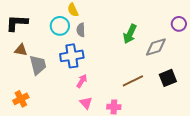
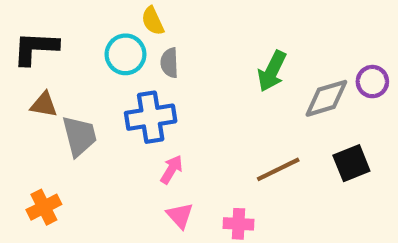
purple circle: (179, 24) -> (372, 82), moved

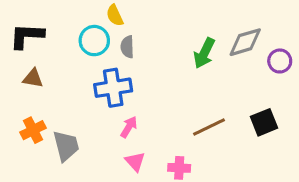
gray diamond: (326, 98) -> (245, 42), moved
gray trapezoid: (79, 136) -> (66, 146), moved
orange cross: (44, 207) -> (33, 130), moved

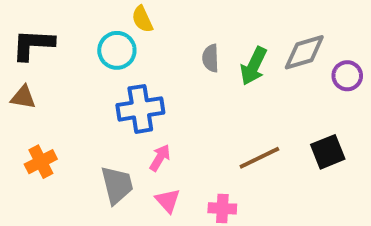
gray semicircle: (127, 47) -> (211, 58), moved
brown triangle: (33, 78) -> (23, 97), moved
gray trapezoid: (66, 146) -> (117, 185), moved

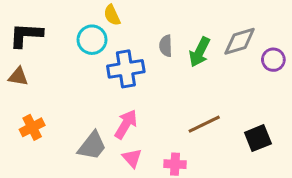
blue cross: (140, 109) -> (126, 69), moved
black square: (328, 152) -> (258, 138), moved
pink arrow: (160, 158) -> (126, 124), size x1.4
gray trapezoid: (117, 185) -> (92, 146), turned 52

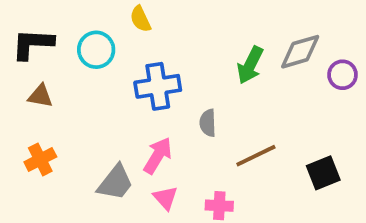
cyan circle: (92, 40) -> (96, 50), moved
gray semicircle: (166, 46) -> (208, 123), moved
brown triangle: (18, 77) -> (40, 96), moved

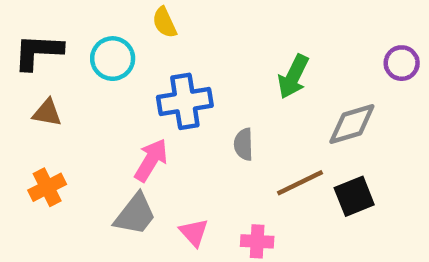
gray diamond: (300, 52) -> (352, 124), moved
purple circle: (342, 75) -> (402, 63), moved
pink arrow: (158, 156) -> (151, 160), moved
black square: (323, 173) -> (354, 196), moved

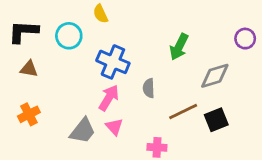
blue cross: (185, 101) -> (113, 62), turned 32
pink arrow: (151, 160) -> (109, 98), moved
pink triangle: (194, 232) -> (114, 127), moved

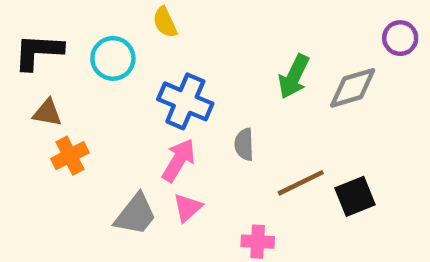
purple circle: (245, 39) -> (400, 38), moved
gray diamond: (215, 76) -> (353, 88), moved
orange cross: (29, 114) -> (70, 156), moved
pink triangle: (114, 127) -> (188, 208), turned 30

